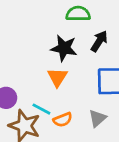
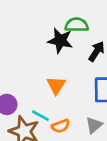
black star: (64, 48) -> (60, 41), moved

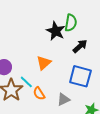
green semicircle: (77, 25) -> (71, 23), turned 84
orange semicircle: (61, 126) -> (39, 93), turned 64

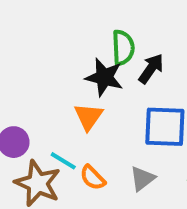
green semicircle: (71, 23) -> (123, 48), moved
black star: (56, 31) -> (104, 77), moved

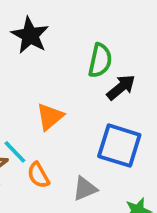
black star: (104, 77) -> (30, 35), moved

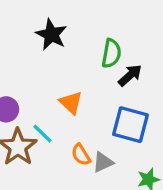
orange triangle: (50, 117) -> (71, 103), turned -35
orange semicircle: (38, 175) -> (81, 155), moved

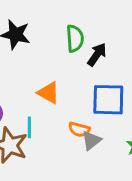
cyan line: (42, 134) -> (29, 127), turned 60
orange semicircle: (81, 155) -> (79, 129), moved, turned -30

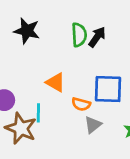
black arrow: (97, 55) -> (97, 37), moved
orange semicircle: (79, 129) -> (81, 104), moved

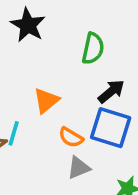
black arrow: (97, 37) -> (111, 91), moved
orange triangle: (56, 82) -> (46, 101), turned 35

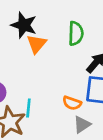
orange triangle: (46, 101) -> (37, 44), moved

